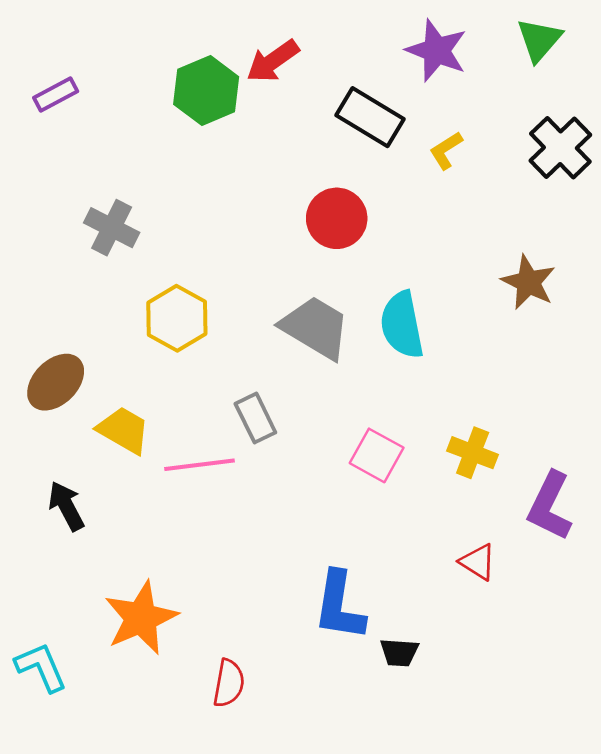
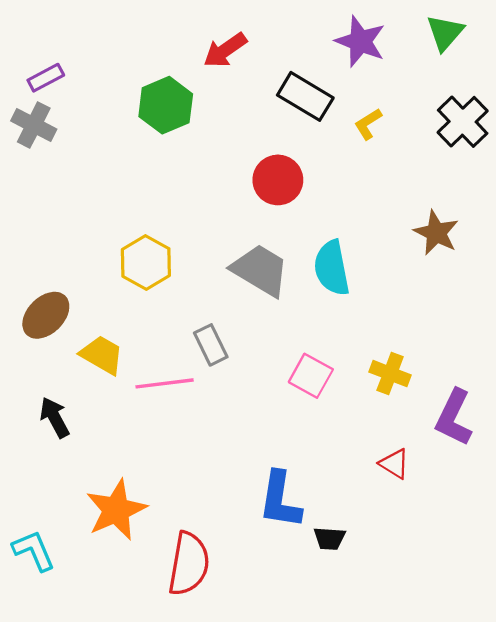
green hexagon: (206, 90) -> (166, 105), moved
gray cross: (112, 228) -> (34, 125), moved
red semicircle: (229, 683) -> (189, 564), size x1.6

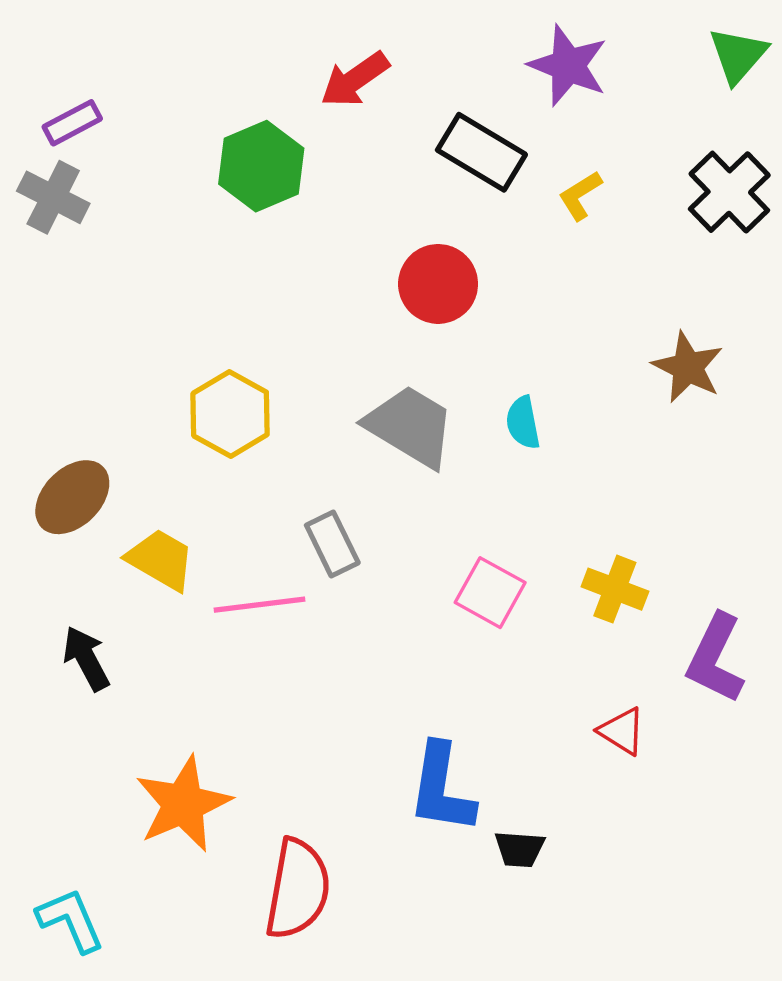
green triangle: (445, 33) -> (738, 55), moved
cyan semicircle: (332, 268) -> (523, 423), size x0.6
cyan L-shape: (34, 551) -> (71, 920), moved

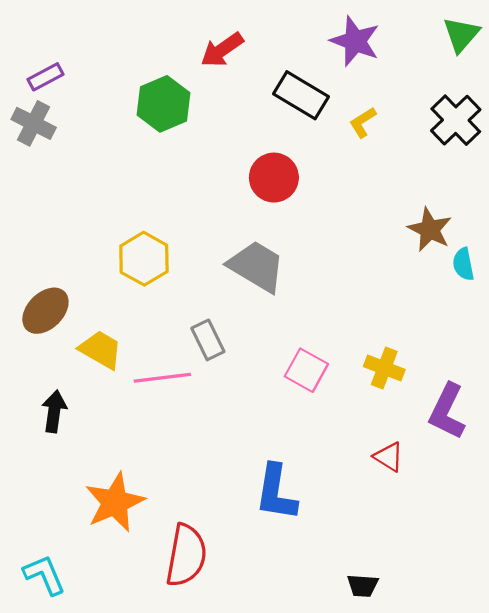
cyan semicircle: (523, 423) -> (463, 264), moved
black arrow: (86, 658) -> (54, 411), turned 36
black trapezoid: (520, 849) -> (363, 586), moved

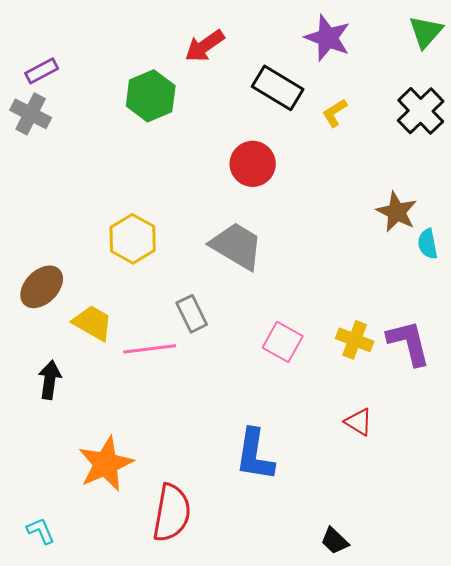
purple L-shape: (447, 411) -> (409, 343), moved, turned 140
cyan L-shape: (44, 575) -> (41, 531), size x0.7
black trapezoid: (363, 586) -> (335, 541), turned 40

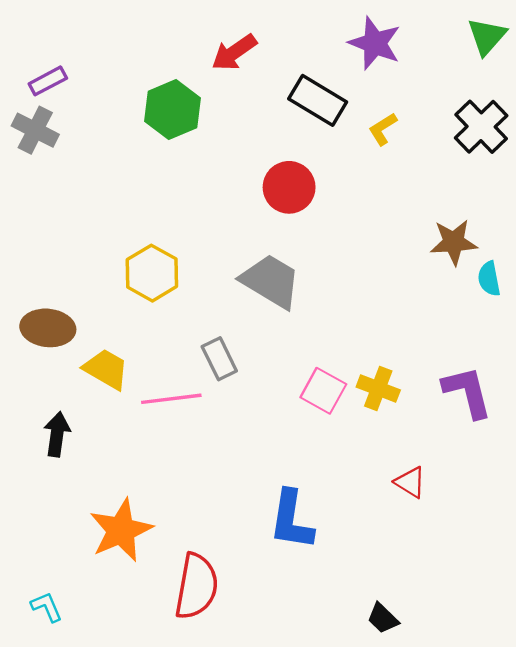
brown star: (397, 212) -> (454, 242), turned -30
brown ellipse: (42, 287) -> (48, 328), turned 51
yellow cross: (355, 340) -> (378, 389), moved

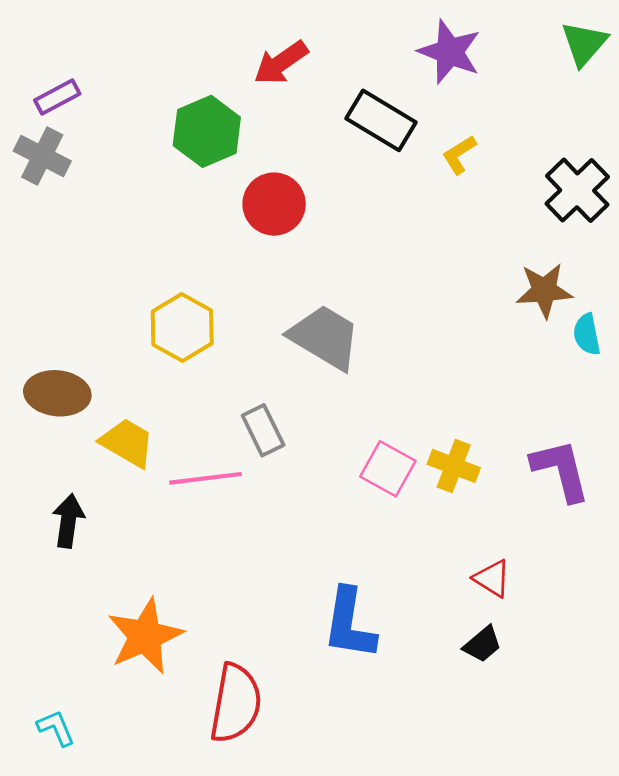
black cross: (481, 127) -> (577, 190), moved
red circle: (289, 187) -> (274, 204), moved
black trapezoid: (383, 618) -> (483, 644), moved, turned -84

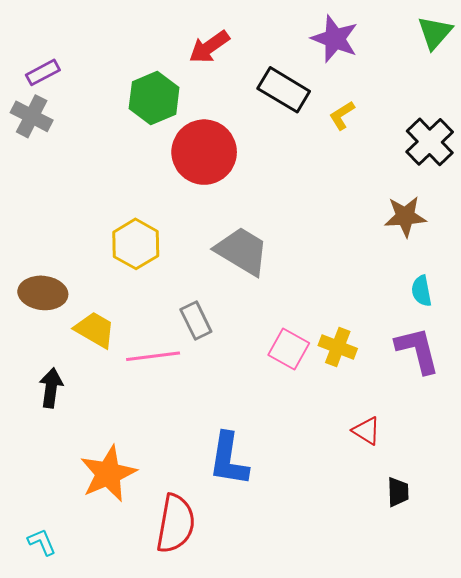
red circle: (274, 204) -> (204, 152), size x1.4
cyan semicircle: (587, 334) -> (422, 291), moved
blue L-shape: (349, 624) -> (229, 459), moved
black trapezoid: (483, 644) -> (398, 492), moved, turned -52

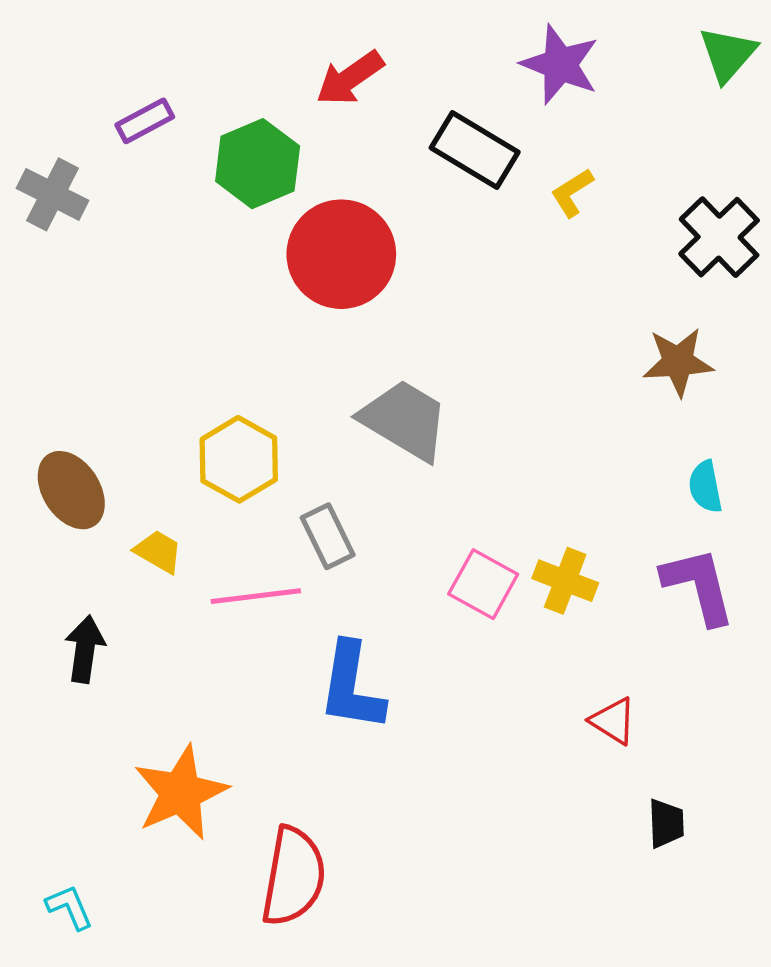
purple rectangle: (43, 72) -> (145, 121), moved
yellow hexagon: (136, 244) -> (239, 459), moved
brown ellipse: (43, 293) -> (71, 490), turned 51
yellow trapezoid: (95, 330) -> (158, 552), size x0.7
blue L-shape: (229, 459) -> (352, 687), moved

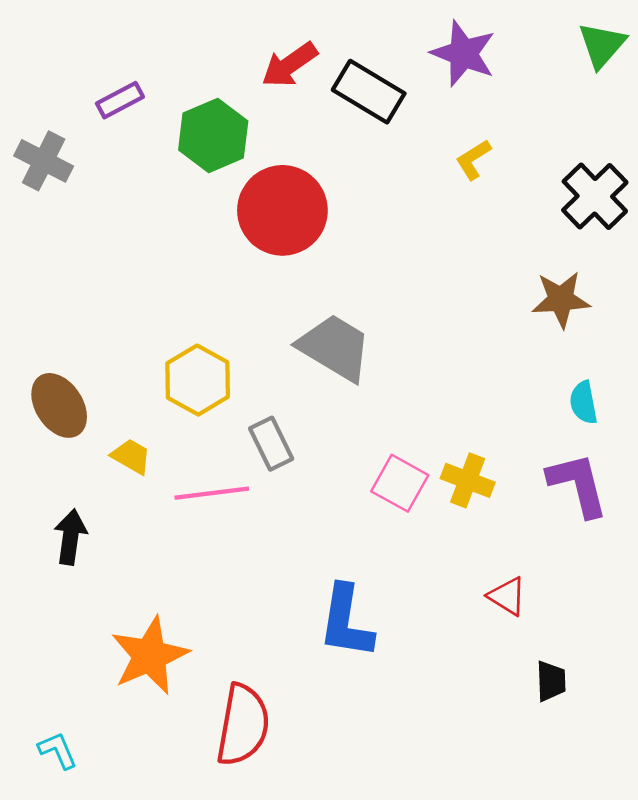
black rectangle: (475, 150) -> (369, 92), moved
blue L-shape: (352, 687) -> (346, 622), moved

